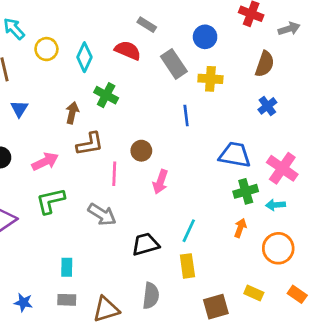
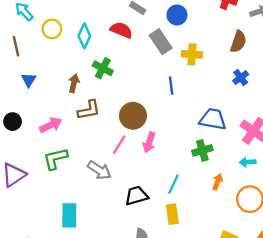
blue circle: (205, 37) -> (177, 15), moved
brown circle: (141, 151) -> (133, 116), size x1.5
pink line: (114, 174) -> (119, 145), moved, turned 30
green cross: (246, 191) -> (202, 150), moved
cyan rectangle: (67, 267) -> (69, 215), size x1.5

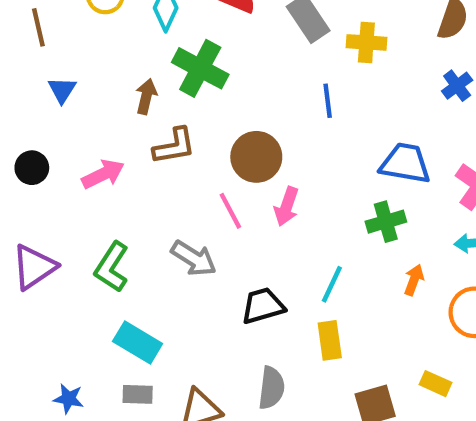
green cross: (103, 68) -> (200, 68), size x1.4
pink line: (119, 145) -> (230, 211), turned -60
green L-shape: (55, 159) -> (112, 267), moved, turned -44
cyan rectangle: (69, 215) -> (138, 343), turned -60

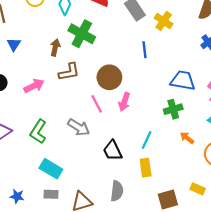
yellow cross: (366, 42) -> (164, 21), turned 30
orange arrow: (414, 280) -> (187, 138), turned -72
black trapezoid: (263, 306) -> (113, 151), turned -100

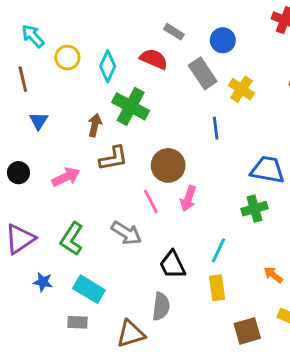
orange arrow: (187, 138) -> (273, 275), moved
gray semicircle: (117, 191) -> (161, 306), moved
gray rectangle: (51, 194) -> (77, 322), moved
blue star: (17, 196) -> (43, 282), moved

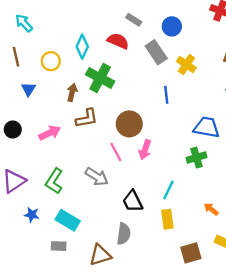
yellow circle: (67, 58) -> (51, 61), moved

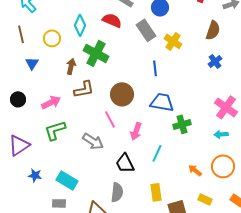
blue trapezoid: (207, 127) -> (162, 102), moved
pink arrow: (145, 150) -> (136, 131), moved
green L-shape: (54, 181) -> (55, 130), moved, turned 40
yellow rectangle: (167, 219) -> (156, 192), moved

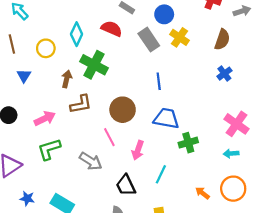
yellow cross: (173, 41) -> (180, 37), moved

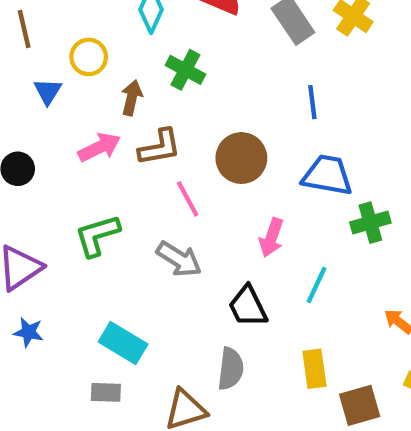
yellow circle: (46, 48) -> (89, 57), moved
green cross: (94, 65) -> (185, 70), size x0.7
pink arrow: (45, 118) -> (99, 147), moved
pink line: (109, 137) -> (188, 199), moved
blue star: (27, 198) -> (28, 332), moved

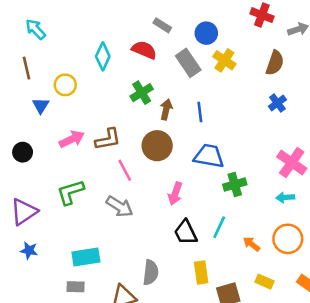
green cross: (185, 70) -> (142, 93), moved, turned 30
brown arrow: (132, 98) -> (166, 109), moved
cyan line: (317, 285) -> (219, 227), moved
black trapezoid: (248, 306) -> (186, 232), moved
cyan rectangle: (123, 343) -> (86, 257), turned -40

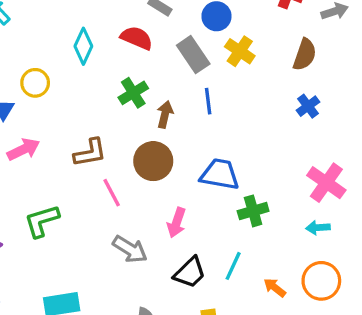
blue line: (200, 112) -> (208, 101), moved
pink arrow: (72, 139) -> (23, 149), moved
gray arrow: (120, 206) -> (130, 249), moved
black trapezoid: (186, 232) -> (190, 273), turned -108

